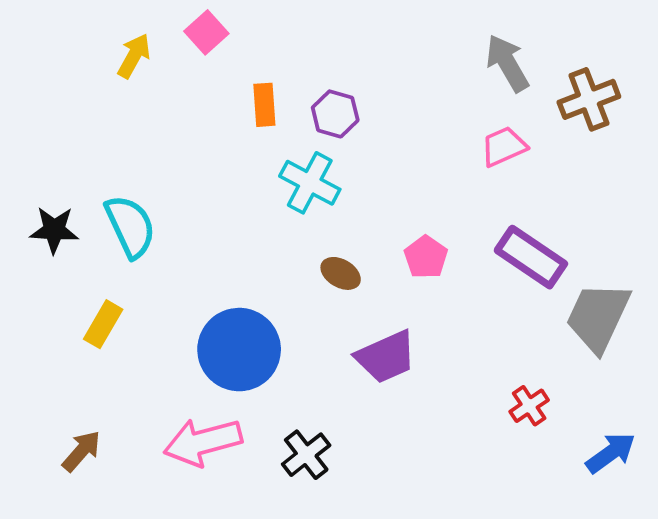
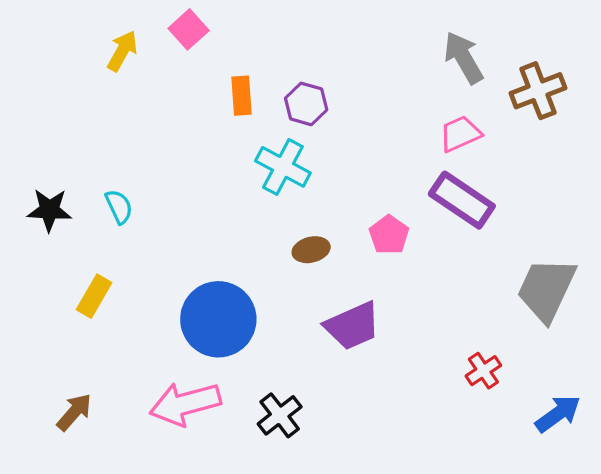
cyan semicircle: (130, 226) -> (119, 207), size x0.6
purple rectangle: (531, 257) -> (462, 200), moved
brown ellipse: (341, 273) -> (311, 250), turned -44

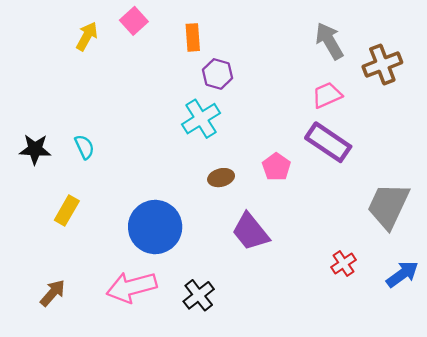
orange rectangle: (242, 96) -> (193, 37), moved
cyan cross: (283, 167) -> (201, 119), turned 30
purple trapezoid: (353, 326) -> (250, 232), turned 75
blue arrow: (558, 414) -> (402, 274), moved

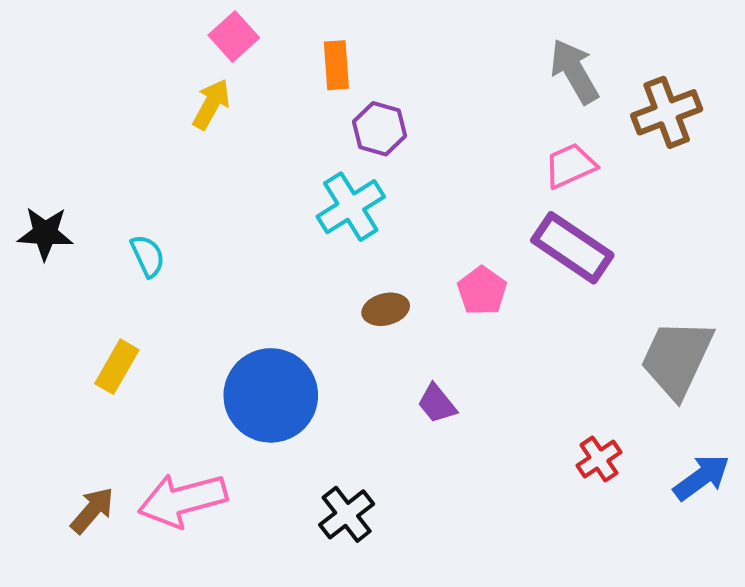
yellow arrow: (87, 36) -> (211, 104), moved
black star: (35, 149) -> (45, 233), moved
purple trapezoid: (250, 232) -> (437, 404), size x0.6
pink arrow: (132, 287) -> (183, 500), moved

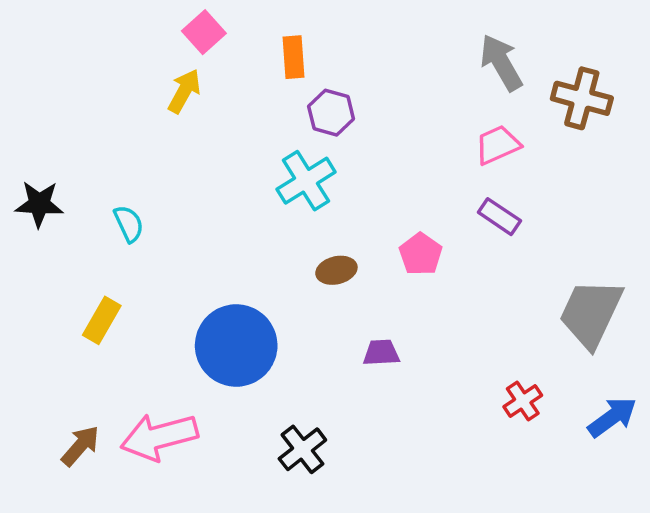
brown cross: (667, 112) -> (582, 98), turned 36
purple rectangle: (572, 248) -> (499, 217), size x0.6
purple trapezoid: (437, 404) -> (381, 353), turned 126

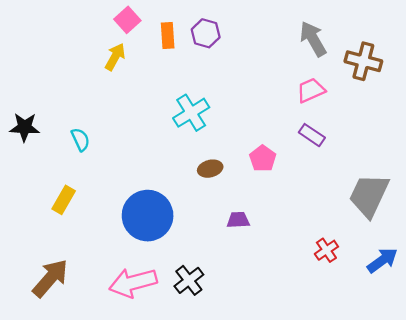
orange rectangle: (293, 57) -> (168, 36), moved
purple hexagon: (331, 113) -> (206, 33), moved
pink arrow: (159, 437) -> (133, 283), moved
brown arrow: (80, 446) -> (50, 278), size x1.5

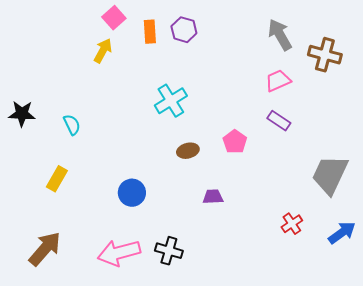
blue circle: (148, 216) -> (132, 193), size x0.6
black cross: (189, 280) -> (169, 251), turned -36

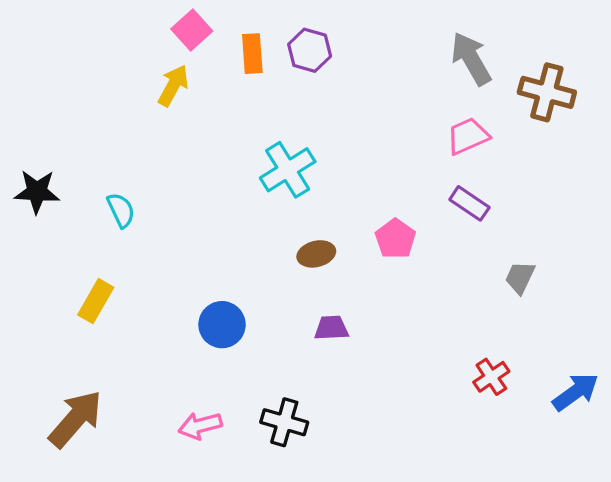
gray trapezoid: (330, 175) -> (520, 277), moved, size x0.5
purple trapezoid: (213, 197) -> (331, 328), moved
pink arrow: (119, 253) -> (200, 426), size x0.6

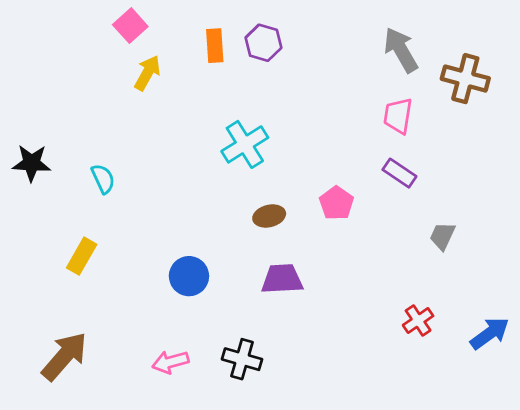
pink square: (192, 30) -> (130, 26), moved
pink trapezoid: (468, 136) -> (398, 116), turned -57
purple trapezoid: (331, 328) -> (282, 279), size x1.4

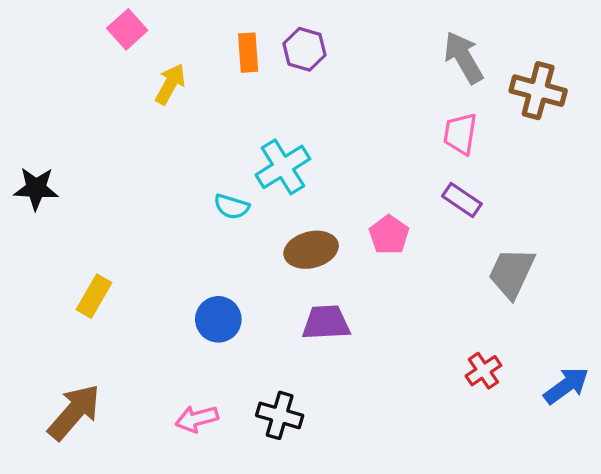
pink square: (130, 26) -> (127, 29), moved
cyan semicircle: (103, 179) -> (232, 207), moved, turned 132
brown ellipse: (269, 216) -> (311, 250), size x1.4
gray trapezoid: (442, 236) -> (512, 273), size x1.6

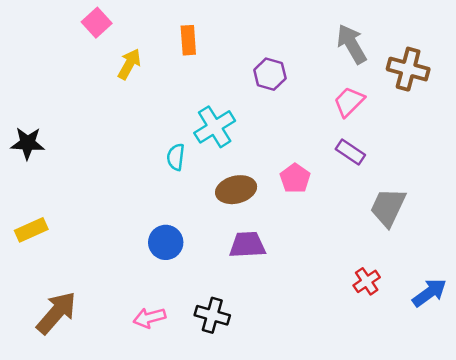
purple hexagon: (304, 49) -> (270, 74), moved
pink trapezoid: (460, 134) -> (349, 102), turned 36
cyan semicircle: (232, 207) -> (176, 157), turned 80
yellow rectangle: (94, 296) -> (31, 230), moved, turned 36

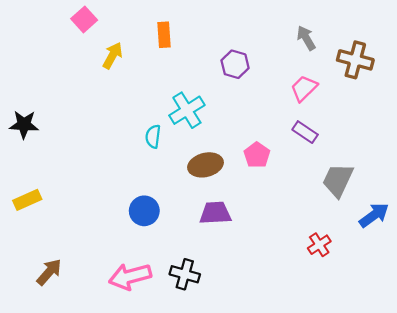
gray arrow: (352, 44) -> (306, 38), size x0.7
blue arrow: (429, 293) -> (374, 215), moved
brown arrow: (56, 313) -> (49, 272), size x0.7
pink arrow: (149, 318) -> (130, 276), size x1.5

